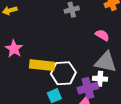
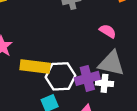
purple cross: (88, 88) -> (87, 78), moved

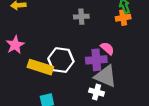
white hexagon: (61, 76) -> (61, 60), moved
purple cross: (87, 78) -> (96, 60), moved

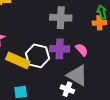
gray cross: (81, 17) -> (61, 18), size x1.5
purple cross: (96, 60) -> (60, 49), moved

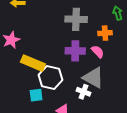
orange cross: (99, 23) -> (105, 33), moved
white hexagon: (37, 56) -> (51, 77), moved

